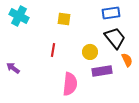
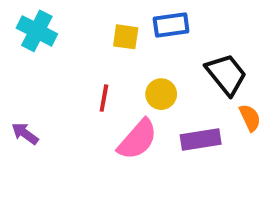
blue rectangle: (111, 13) -> (171, 25), moved
yellow circle: (90, 52) -> (161, 94), moved
pink semicircle: (70, 84) -> (137, 139), moved, turned 35

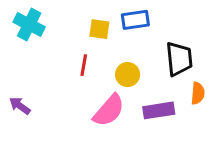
black trapezoid: (226, 74) -> (179, 59), turned 33
red line: (104, 98) -> (84, 65), moved
orange semicircle: (250, 118) -> (198, 93), turned 30

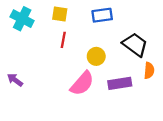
yellow square: (99, 29) -> (60, 14), moved
black trapezoid: (179, 59) -> (135, 45), turned -48
red line: (84, 65) -> (63, 40), moved

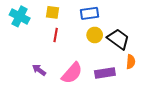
yellow circle: (96, 56) -> (95, 35), moved
purple arrow: (15, 80) -> (39, 70), moved

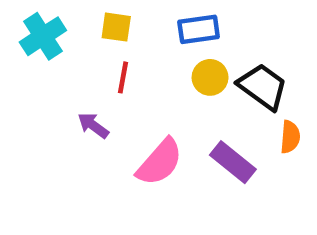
cyan cross: (20, 16) -> (43, 36), turned 30
purple arrow: (39, 70) -> (93, 125), moved
purple rectangle: (105, 73) -> (233, 162), turned 48

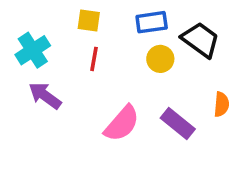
cyan cross: (43, 36) -> (33, 50), moved
black trapezoid: (263, 87) -> (201, 40), moved
purple arrow: (93, 125) -> (45, 96), moved, size x1.4

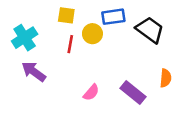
yellow circle: (160, 59) -> (92, 34), moved
pink semicircle: (122, 124) -> (91, 92), size x0.6

